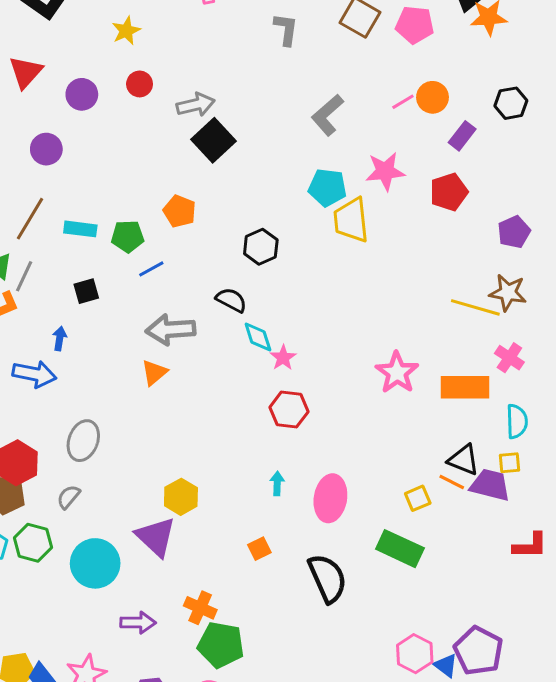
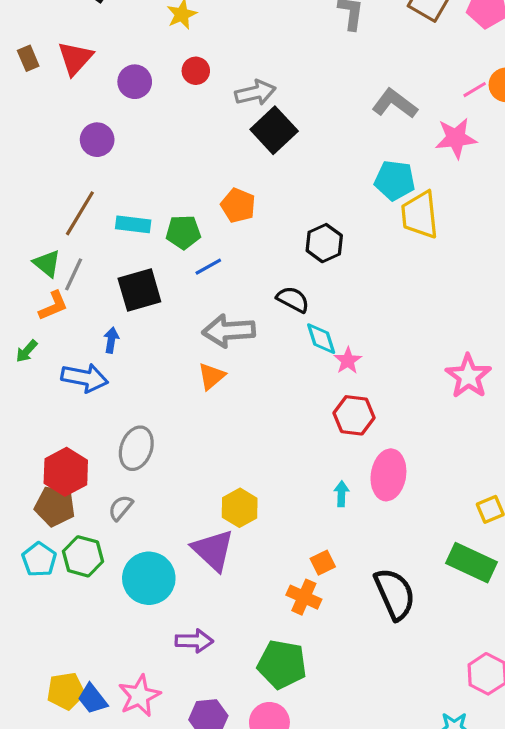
gray L-shape: (327, 115) -> (395, 104), turned 78
pink star: (385, 171) -> (456, 138), moved
black square: (86, 291) -> (139, 290), size x1.6
pink ellipse: (330, 498) -> (388, 475), moved
orange cross: (200, 608) -> (304, 597), moved

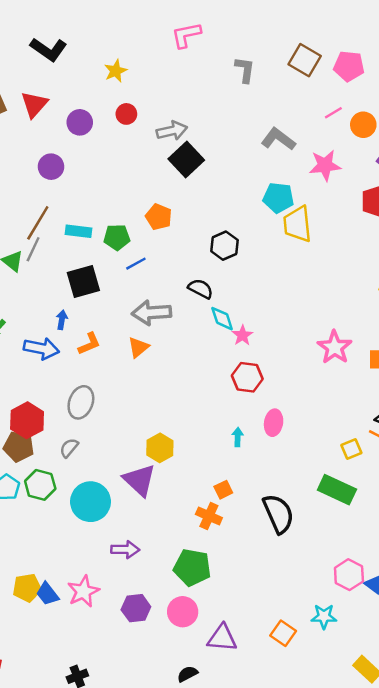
pink line: (475, 90) -> (333, 113), moved
gray line: (74, 274) -> (33, 249), moved
orange L-shape: (53, 306) -> (89, 344), moved
pink ellipse: (388, 475) -> (274, 423), size x0.7

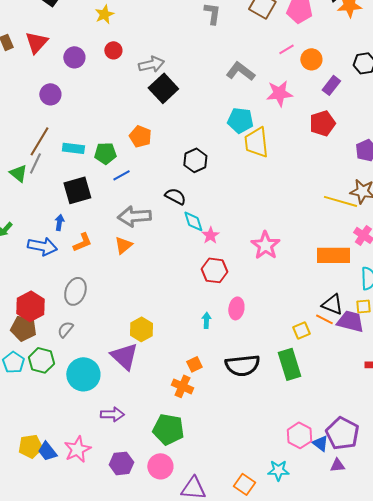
pink star: (335, 347) -> (265, 245), moved
green rectangle: (337, 490) -> (289, 364), turned 48
black semicircle: (278, 514) -> (242, 365), moved, turned 108

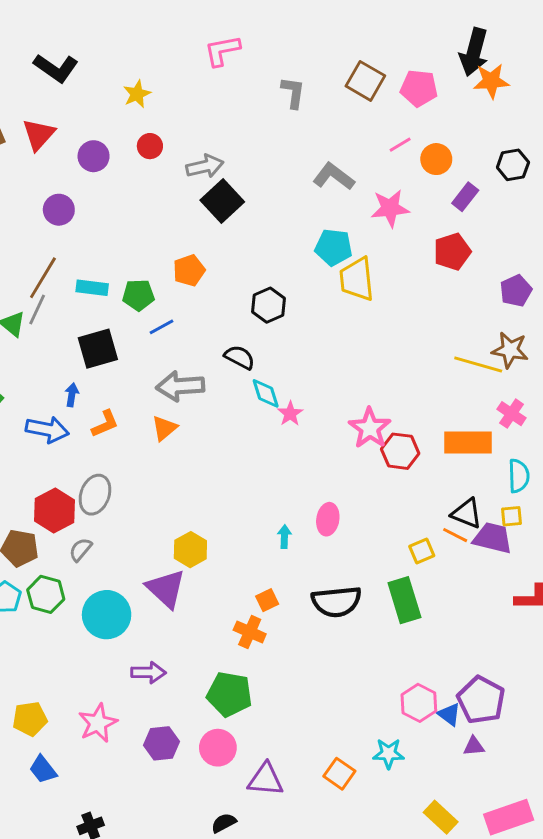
orange pentagon: (140, 136) -> (189, 270), turned 30
red hexagon: (214, 270) -> (400, 451), moved
red hexagon: (30, 306) -> (54, 511), moved
blue trapezoid: (47, 451) -> (43, 769), moved

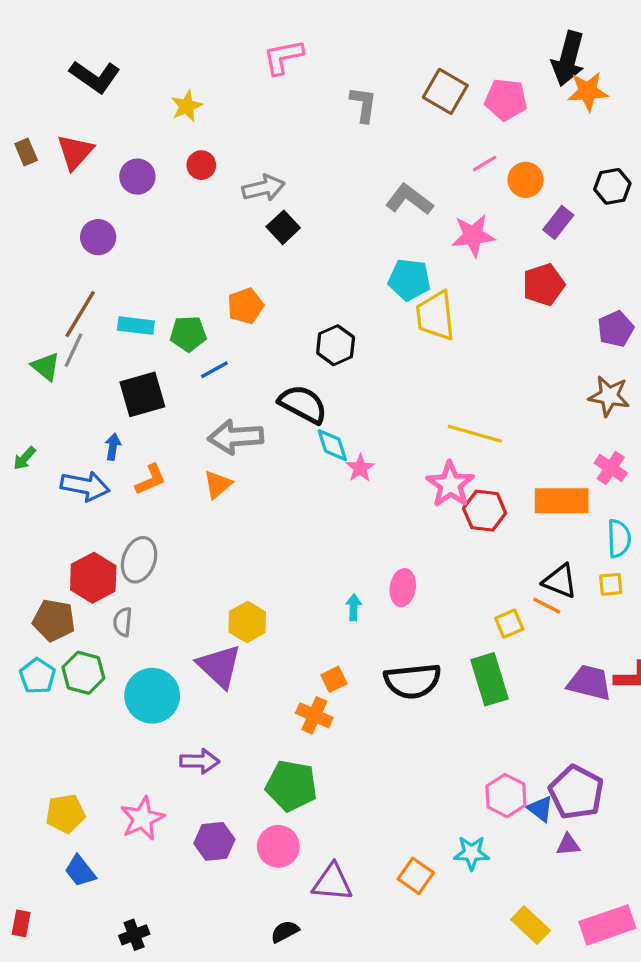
black square: (222, 201) -> (283, 227), size x0.7
black semicircle: (240, 357) -> (303, 404), size x1.4
yellow line: (478, 364) -> (475, 434), moved
purple trapezoid: (493, 538) -> (589, 683), moved
gray semicircle: (81, 550) -> (123, 622), turned -35

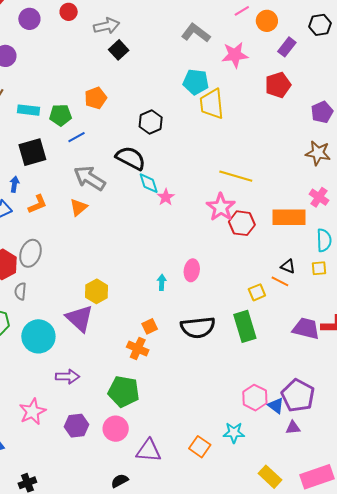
gray arrow: (236, 437) -> (90, 178), turned 36
black triangle: (560, 581) -> (288, 266), size x0.7

